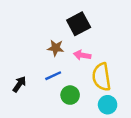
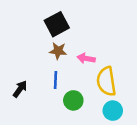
black square: (79, 24) -> (57, 24), moved
blue line: (53, 76) -> (56, 80), turned -63

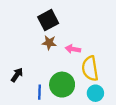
blue line: (56, 80) -> (40, 92), moved
green circle: (73, 100) -> (62, 85), size x1.5

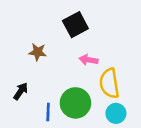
black square: (48, 20) -> (75, 25), moved
brown star: (49, 43) -> (38, 52), moved

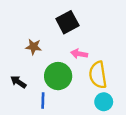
black arrow: (21, 91) -> (18, 82), turned -91
green circle: (75, 103) -> (58, 76), moved

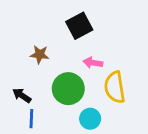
blue line: (43, 101) -> (31, 119), moved
cyan circle: (104, 102) -> (90, 119), moved

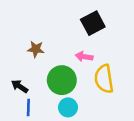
black square: (79, 26) -> (93, 23), moved
cyan circle: (90, 119) -> (68, 107), moved

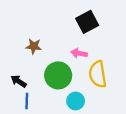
cyan circle: (68, 107) -> (76, 101), moved

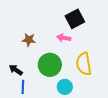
pink arrow: (79, 53) -> (64, 38), moved

